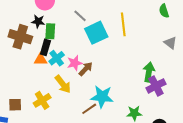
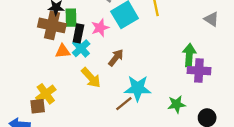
brown cross: (20, 37) -> (52, 25), moved
black rectangle: (45, 47) -> (78, 33), moved
pink star: (75, 63) -> (100, 28), moved
purple cross: (156, 86) -> (199, 71), turned 36
yellow cross: (42, 100) -> (46, 94), moved

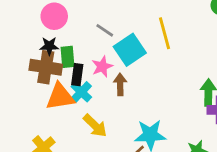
orange triangle: (63, 51) -> (60, 97), size x1.6
brown arrow: (116, 58) -> (120, 84), moved, turned -36

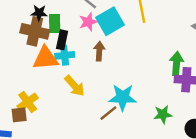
pink star: (102, 67) -> (88, 22), moved
cyan cross: (81, 92) -> (65, 55), turned 36

